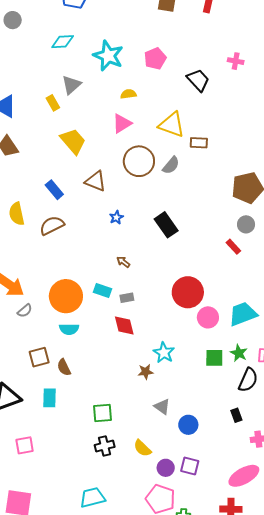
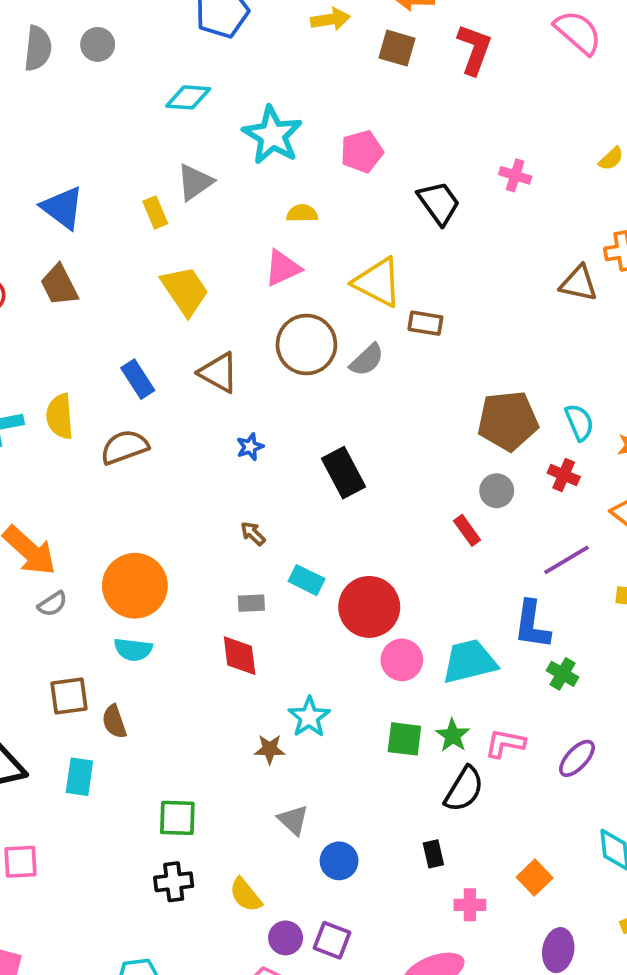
cyan rectangle: (102, 290) -> (307, 580), moved

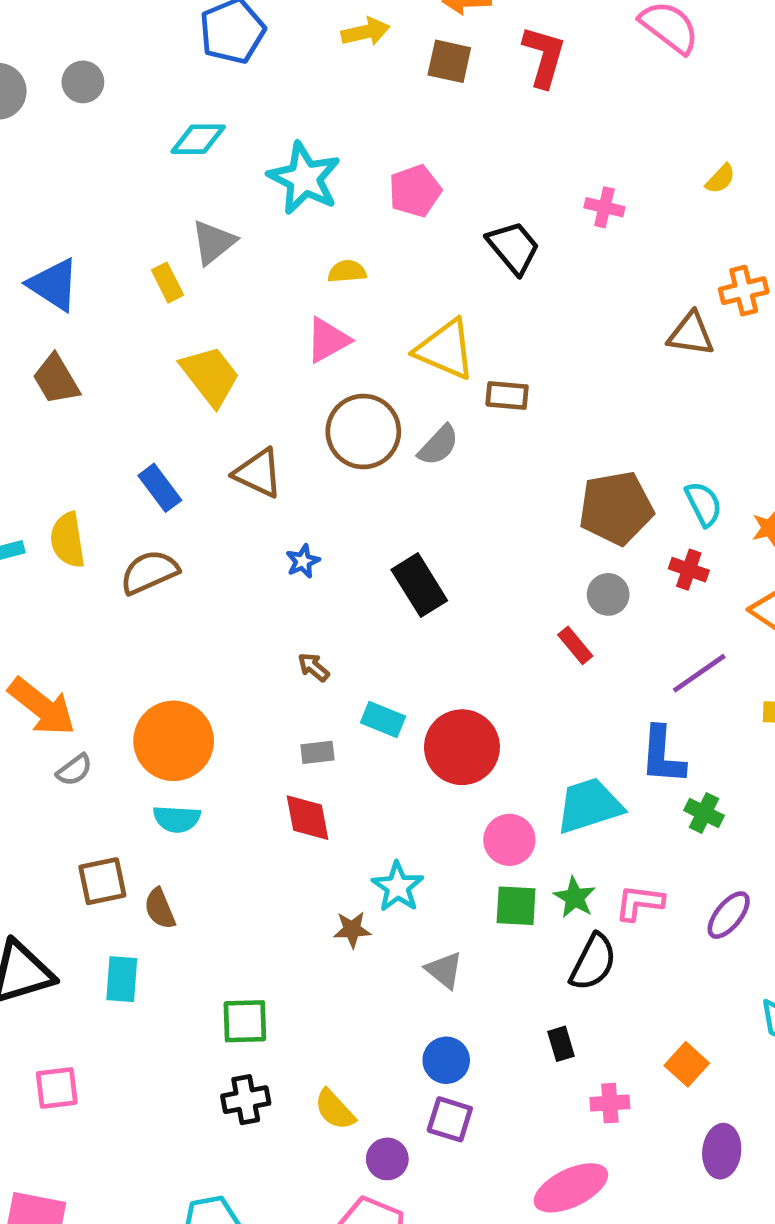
pink circle: (402, 660) -> (509, 840), moved
gray triangle: (293, 820) -> (444, 970), moved
purple square: (332, 940) -> (450, 1119), moved

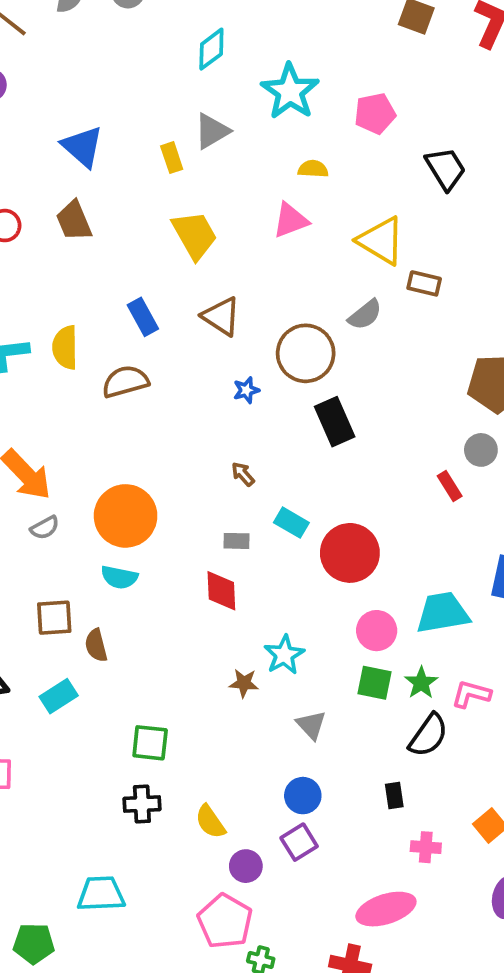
cyan diamond: (198, 139) -> (211, 49), turned -45
brown circle: (363, 431) -> (306, 353), moved
cyan rectangle: (122, 979) -> (59, 696), turned 45
purple square: (450, 1119) -> (299, 842), turned 33

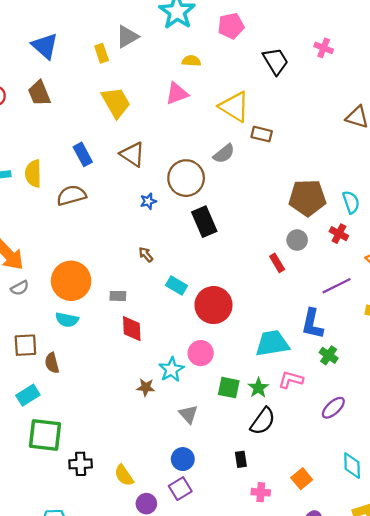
gray rectangle: (237, 541) -> (118, 296), moved
pink circle: (377, 631) -> (201, 353), moved
pink L-shape: (471, 694) -> (291, 380), moved
green square: (150, 743) -> (45, 435), moved, size x1.4

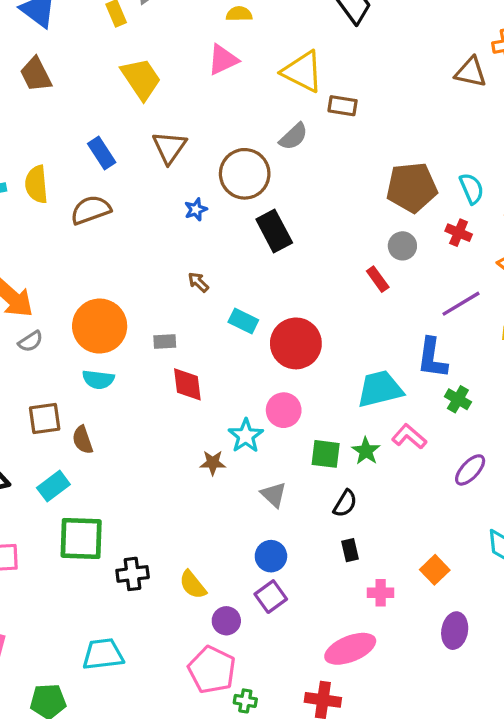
brown triangle: (133, 154) -> (169, 147), turned 36
pink L-shape: (291, 380) -> (409, 437), turned 30
black semicircle: (263, 421) -> (345, 503), moved, size x0.7

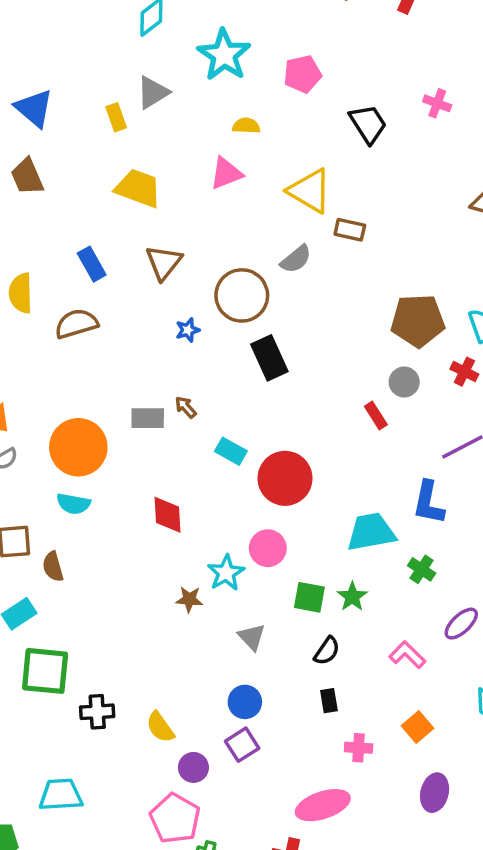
yellow trapezoid: (141, 79) -> (138, 188), turned -39
gray rectangle: (165, 342) -> (148, 418), moved, size x1.4
green cross: (458, 399) -> (422, 569), moved
pink L-shape: (409, 437) -> (407, 655), moved

